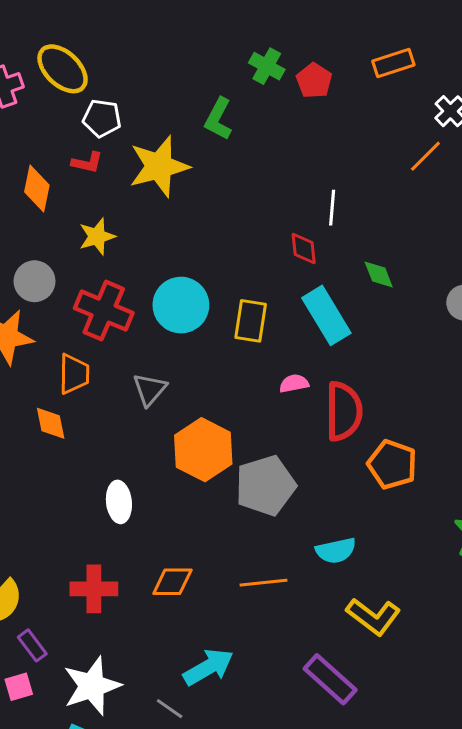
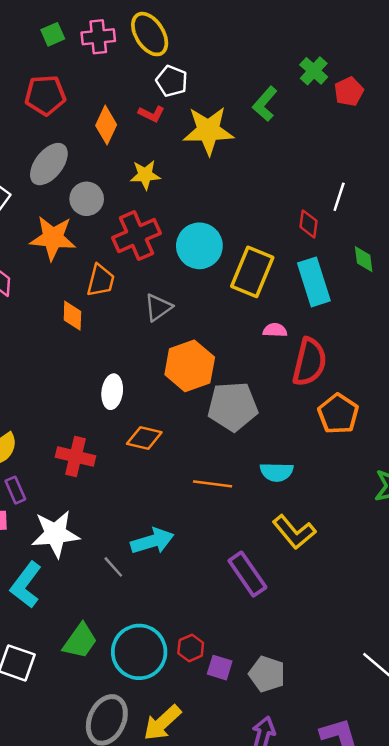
red cross: (104, 311) -> (137, 236), turned 30
yellow rectangle: (251, 321) -> (252, 272), size x1.4
orange diamond: (172, 582) -> (144, 438), moved

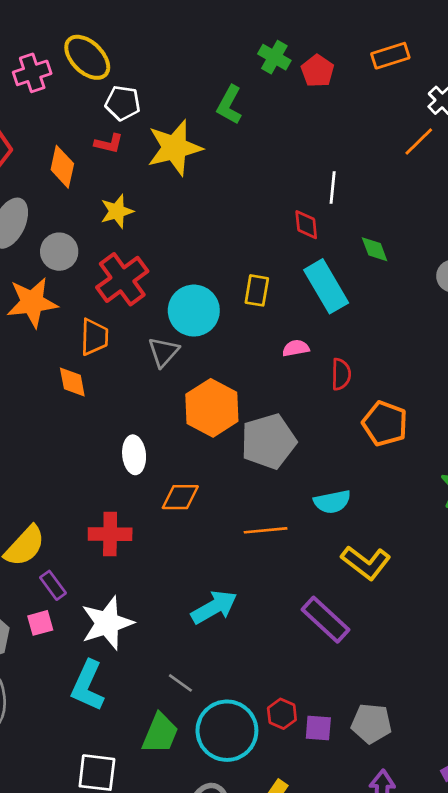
cyan circle: (199, 246) -> (194, 311), moved
yellow rectangle: (252, 272) -> (257, 290), size x0.6
red semicircle: (309, 362) -> (341, 374), size x0.6
gray line: (113, 567) -> (180, 683), moved

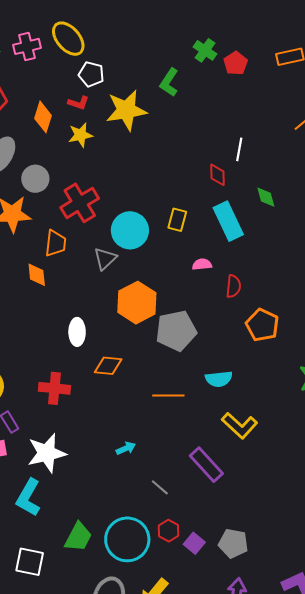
yellow star: (117, 211) -> (81, 135), moved
cyan arrow: (214, 607) -> (126, 448), size x0.6
gray line: (180, 683) -> (160, 487), moved
purple square: (318, 728) -> (194, 543), turned 30

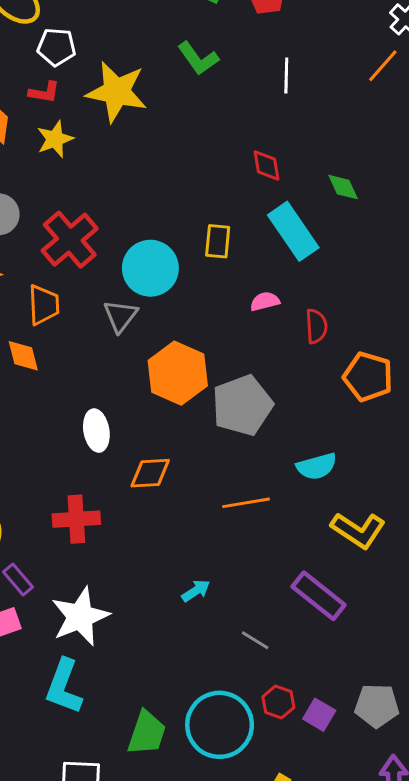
green L-shape: (169, 82) -> (198, 58), moved, turned -60
yellow star: (126, 110) -> (117, 92), turned 30
white line: (239, 149) -> (286, 75), moved

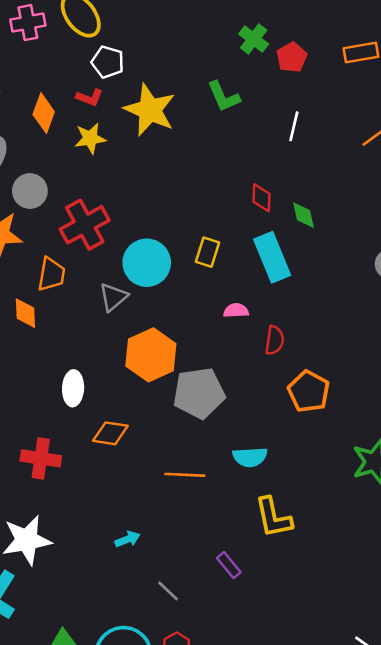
green diamond: (343, 187) -> (303, 215), moved
yellow L-shape: (358, 530) -> (273, 518), turned 33
purple rectangle: (319, 596) -> (229, 565), size x0.6

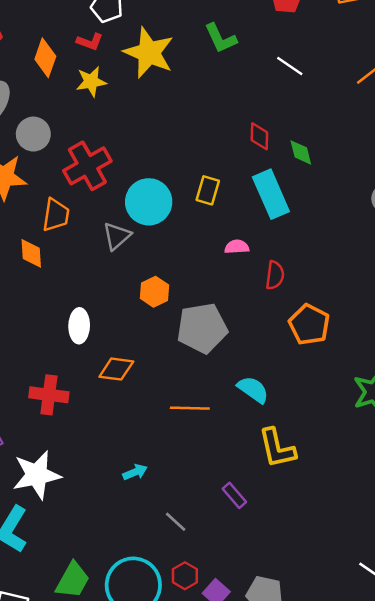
white line: (294, 126) -> (290, 66), turned -68
orange hexagon: (151, 355) -> (155, 292), size x0.6
cyan semicircle: (250, 457) -> (253, 390), turned -140

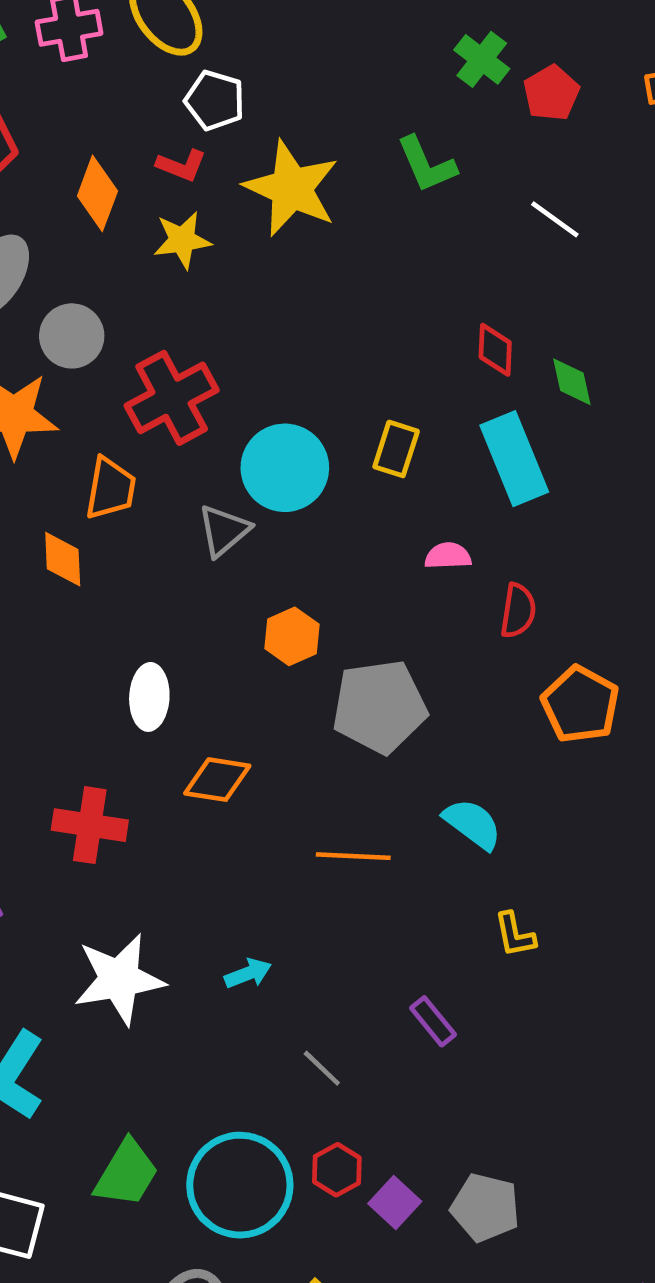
yellow L-shape: (277, 448) -> (515, 935), size x0.6
white star: (37, 475) -> (119, 979), moved

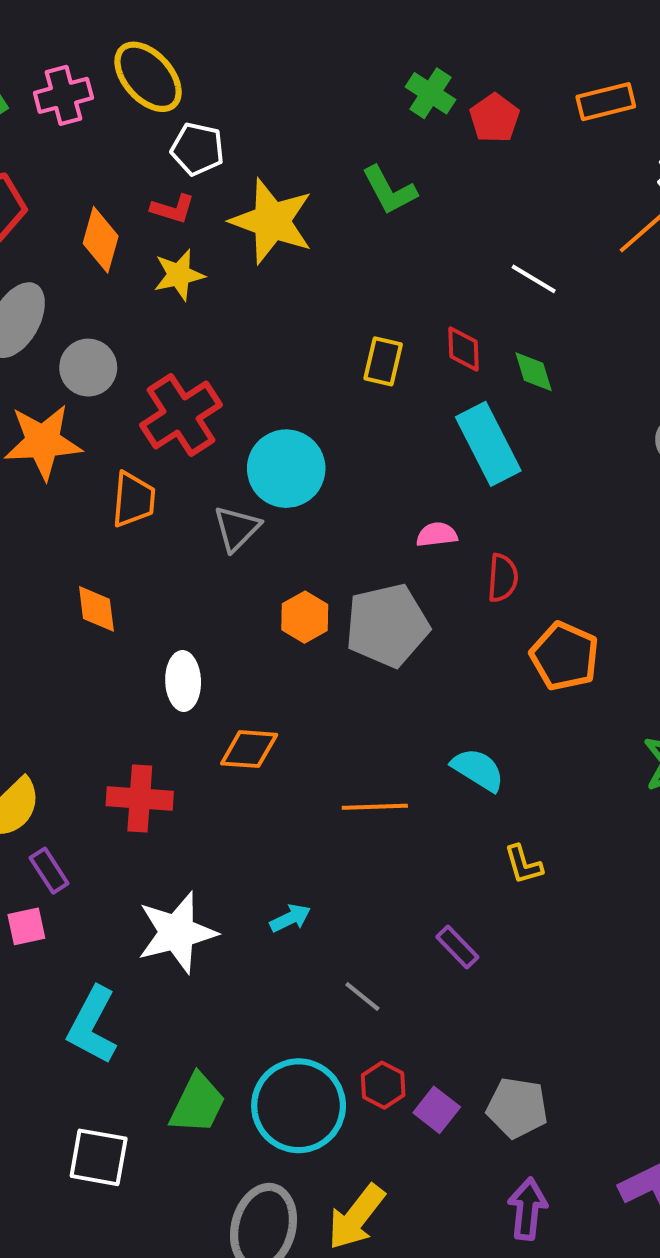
white line: (555, 219) -> (534, 279), moved
yellow rectangle: (396, 449) -> (383, 361), moved
orange diamond: (63, 559) -> (96, 609), moved
gray pentagon: (380, 707) -> (387, 625), moved

